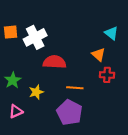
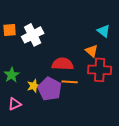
red semicircle: (54, 62) -> (63, 64), moved
red cross: (107, 75) -> (100, 70), size x1.6
purple pentagon: (69, 112) -> (50, 89), moved

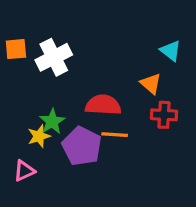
red cross: (100, 70) -> (164, 115), size x0.7
green star: (12, 75) -> (52, 121), moved
yellow star: (34, 86) -> (39, 136), moved

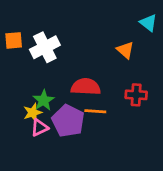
cyan triangle: (171, 51) -> (148, 23), moved
orange triangle: (151, 84) -> (125, 50), moved
pink triangle: (24, 171) -> (39, 128), moved

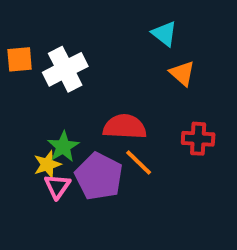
cyan triangle: (148, 23) -> (164, 34), moved
orange line: (95, 111) -> (139, 163), turned 40
pink triangle: (39, 128) -> (57, 186), turned -30

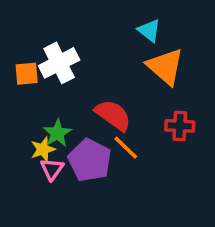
orange square: (20, 59) -> (27, 74), moved
orange triangle: (182, 73) -> (165, 67), size x1.6
red semicircle: (125, 127) -> (113, 115), turned 33

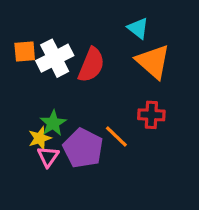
orange square: (27, 74) -> (25, 52), moved
red semicircle: (113, 115) -> (91, 65), moved, turned 76
red cross: (180, 126) -> (151, 115), moved

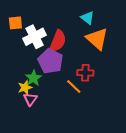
orange square: (25, 52) -> (15, 23), moved
red cross: (151, 115) -> (85, 73), moved
purple pentagon: (83, 148) -> (50, 61), moved

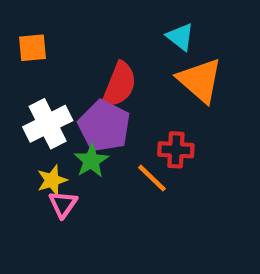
white cross: (35, 37) -> (48, 124), moved
green star: (33, 78) -> (91, 161), moved

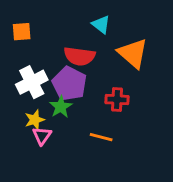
cyan triangle: (180, 37) -> (101, 24), moved
red semicircle: (119, 85) -> (79, 56), turned 76
orange line: (152, 178) -> (101, 137), moved, turned -30

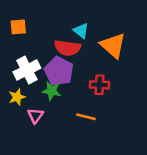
cyan triangle: (101, 24) -> (81, 31), moved
green star: (61, 107) -> (51, 91), turned -30
yellow star: (35, 120) -> (17, 97), moved

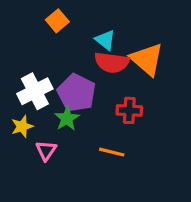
orange square: (18, 27) -> (57, 21), moved, turned -35
red semicircle: (67, 48) -> (112, 62), moved
green star: (51, 91) -> (67, 118), turned 30

